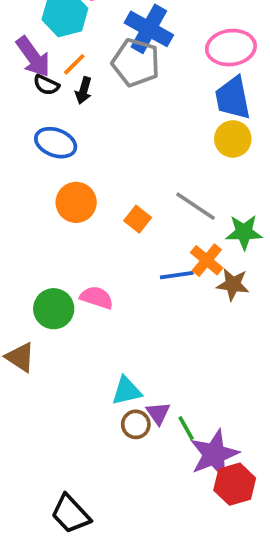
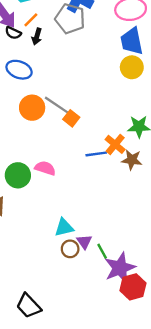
gray line: (196, 206) -> (57, 105), moved

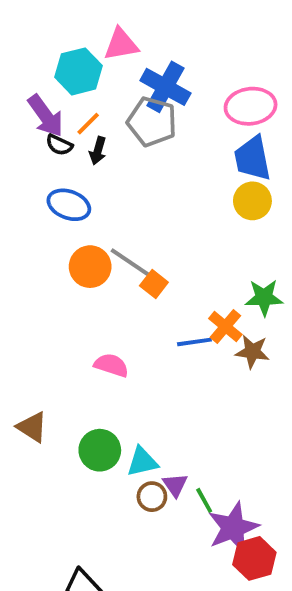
green circle: (18, 175) -> (100, 450), moved

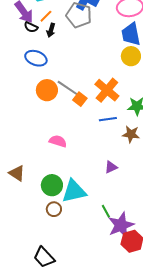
orange cross: (225, 327) -> (107, 90), moved, size x1.4
blue line: (194, 342) -> (108, 119), moved
cyan triangle: (142, 462) -> (74, 191), size x1.5
purple triangle: (175, 485) -> (111, 167), moved, turned 40
brown circle: (152, 497) -> (54, 209), moved

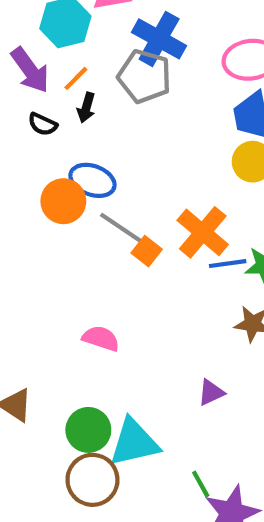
black semicircle: (31, 27) -> (43, 124), moved
blue ellipse: (36, 58) -> (92, 180), moved
orange circle: (47, 90) -> (63, 201), moved
blue line: (108, 119) -> (228, 264), moved
brown circle: (54, 209) -> (92, 480), size x1.6

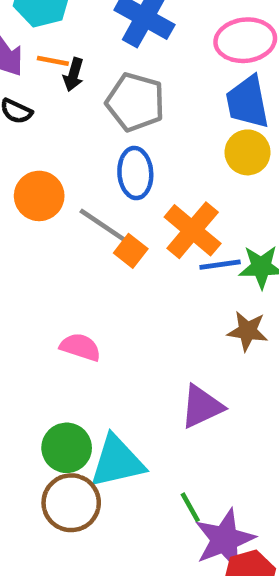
gray pentagon: (144, 76) -> (135, 102), moved
orange line: (76, 78) -> (53, 61), turned 56
black arrow: (86, 108) -> (73, 75), moved
blue ellipse: (92, 180) -> (135, 173), moved, turned 66
purple triangle: (211, 393) -> (202, 407), size x1.5

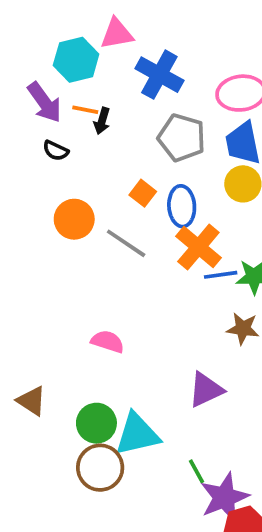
gray pentagon: (135, 102) -> (182, 138), moved
blue ellipse: (135, 173) -> (182, 206), moved
orange square: (131, 251) -> (143, 193), moved

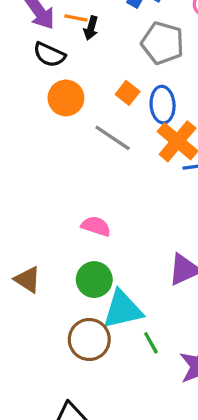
black semicircle: (56, 151) -> (49, 55), size x1.4
orange circle: (74, 219) -> (66, 98), moved
green circle: (96, 423) -> (94, 280), moved
green line: (197, 471) -> (151, 343), moved

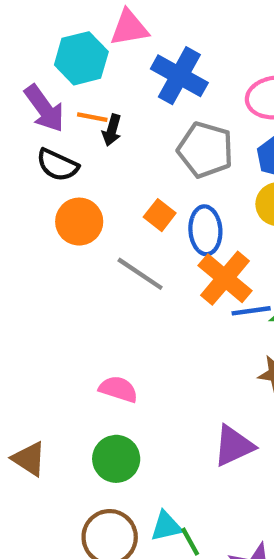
cyan triangle: (123, 310) -> (166, 526), moved, size x0.6

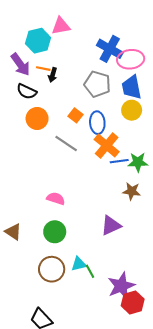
blue cross: (179, 76) -> (110, 49), moved

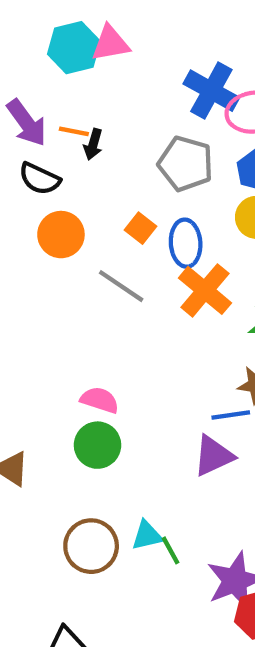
cyan hexagon: (38, 41) -> (74, 48), moved
blue line: (119, 161) -> (231, 415), moved
green circle: (55, 232) -> (98, 445), moved

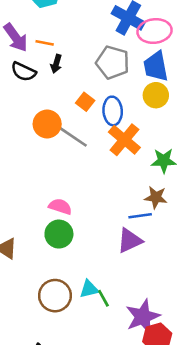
black arrow: (93, 144) -> (56, 64), moved
orange circle: (61, 235) -> (47, 124), moved

